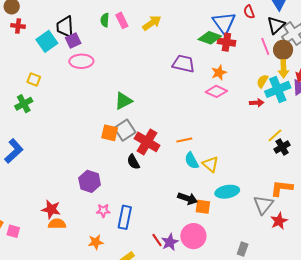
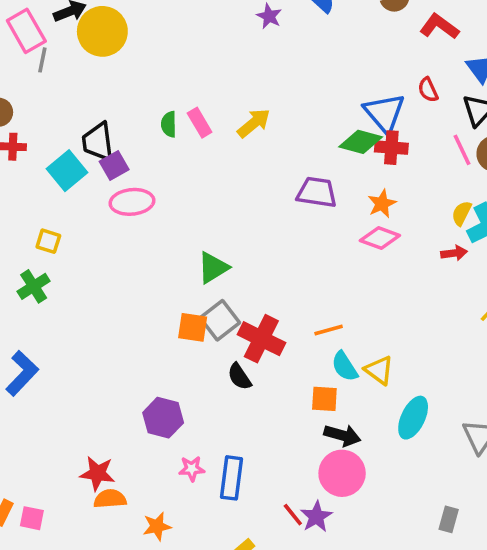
cyan ellipse: (227, 192) -> (413, 418), turned -50
orange square: (203, 207) -> (324, 399), moved
pink circle: (193, 236) -> (342, 473), moved
orange star: (96, 242) -> (157, 526), moved

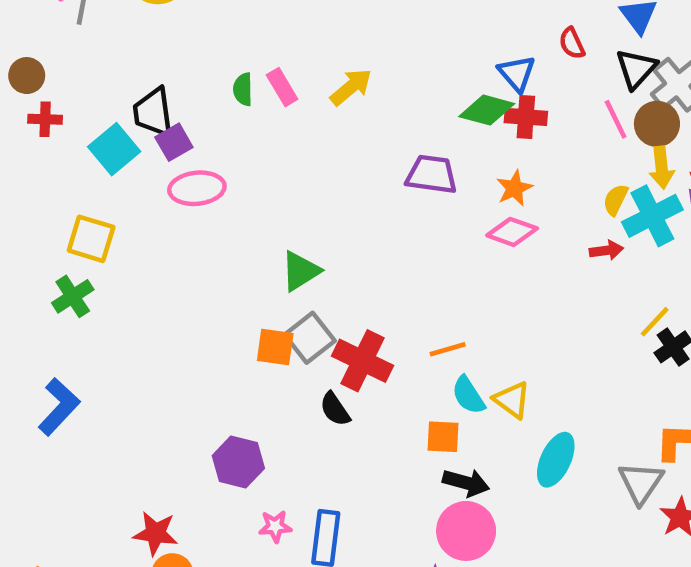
blue triangle: (384, 113) -> (517, 73), size x0.7
yellow square: (48, 241) -> (91, 239), size x1.5

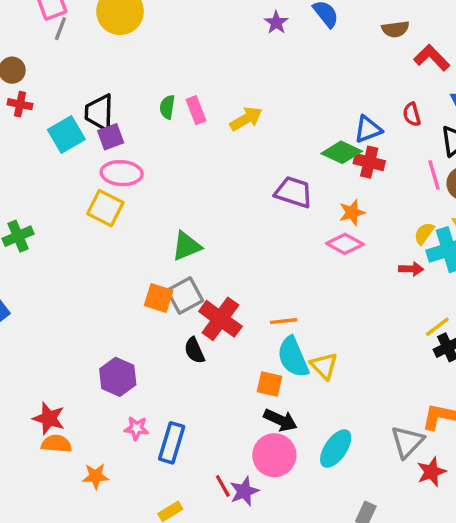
blue triangle: (517, 73) -> (368, 129), turned 40
yellow square: (91, 239) -> (105, 208), moved
cyan semicircle: (468, 395) -> (293, 357), size x1.4
cyan ellipse: (556, 460) -> (336, 449), moved

